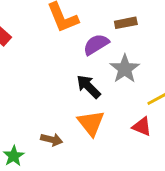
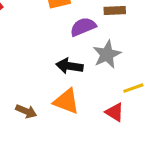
black arrow: (89, 87) -> (69, 66), turned -45
orange triangle: (91, 123) -> (66, 101), turned -40

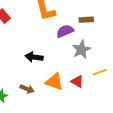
black arrow: (69, 66) -> (34, 57), moved
red triangle: (115, 112) -> (77, 81), moved

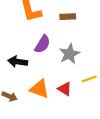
brown rectangle: (86, 20) -> (68, 17), moved
purple semicircle: (65, 31) -> (42, 44), moved, turned 144

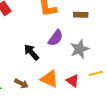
black arrow: (18, 62) -> (31, 52), turned 36

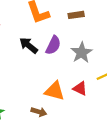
black arrow: (31, 52) -> (29, 45), moved
brown arrow: (21, 84) -> (39, 112), moved

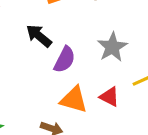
purple semicircle: (53, 45) -> (65, 60), moved

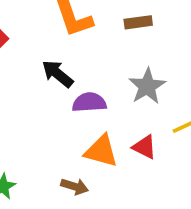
purple semicircle: (65, 60) -> (89, 102), turned -120

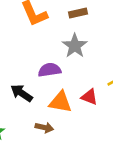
black arrow: (57, 74) -> (22, 93), moved
gray star: (147, 86) -> (75, 46), moved

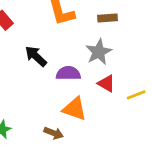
black arrow: (22, 93) -> (36, 56), moved
red triangle: (89, 97) -> (106, 83), moved

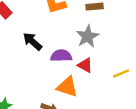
red triangle: (106, 83) -> (85, 65), moved

